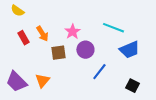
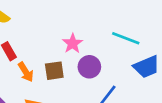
orange arrow: (42, 34) -> (26, 72), moved

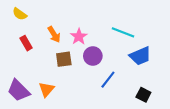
orange arrow: (26, 72) -> (54, 34), moved

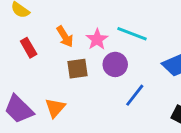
cyan line: (123, 32) -> (132, 34), moved

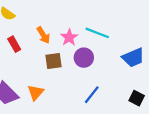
blue line: (135, 95) -> (92, 95), moved

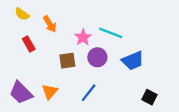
orange arrow: (43, 35) -> (50, 24), moved
blue trapezoid: (133, 58) -> (133, 61), moved
blue line: (92, 95) -> (89, 93), moved

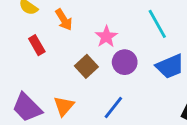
cyan line: (111, 33) -> (157, 24), moved, turned 40
brown square: (67, 61) -> (86, 66), turned -35

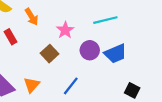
cyan line: (157, 24) -> (105, 20), turned -75
purple circle: (125, 62) -> (90, 50), moved

